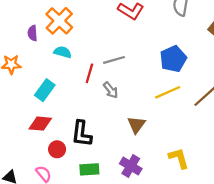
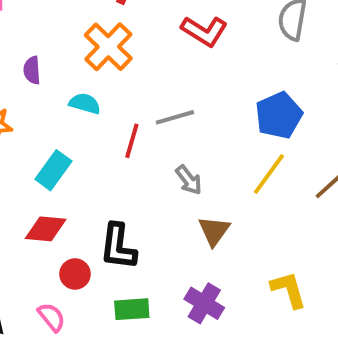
orange cross: (59, 21) -> (108, 47), moved
gray arrow: (111, 90) -> (189, 180), moved
yellow line: (168, 92) -> (269, 174), turned -30

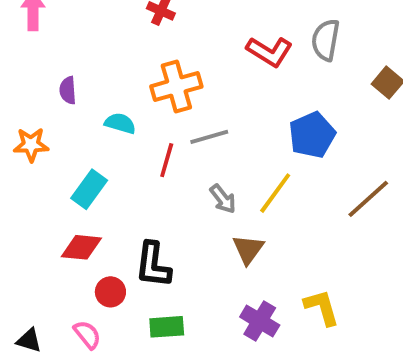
red L-shape: (204, 31) -> (269, 52), moved
orange cross: (108, 47) -> (176, 86), moved, turned 30
yellow line: (269, 174) -> (275, 193), moved
purple cross: (204, 303) -> (260, 321), moved

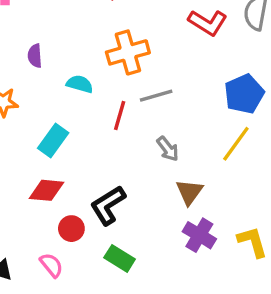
yellow line: (275, 193) -> (236, 144), moved
black L-shape: (153, 265) -> (108, 205), turned 51
purple cross: (260, 321) -> (199, 235), moved
green rectangle: (167, 327) -> (120, 258), turned 36

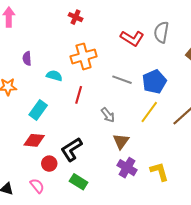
gray line: (156, 96) -> (122, 80), moved, turned 36

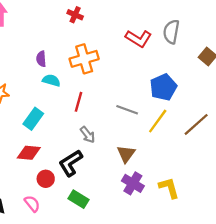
purple semicircle: (27, 58) -> (41, 59), moved
gray line: (122, 80) -> (127, 110), moved
gray arrow: (108, 115) -> (88, 135), moved

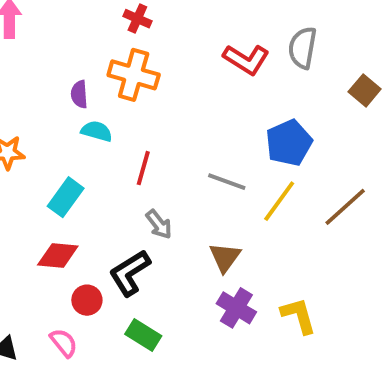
orange cross: (84, 59) -> (134, 75), moved, turned 32

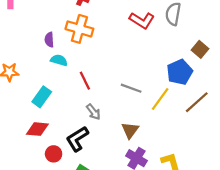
brown square: (365, 90) -> (200, 49), moved
blue pentagon: (289, 143) -> (180, 72), moved
red line: (143, 168) -> (85, 81), turned -42

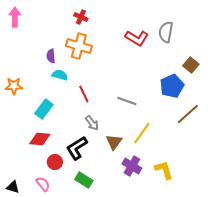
yellow line: (160, 99) -> (142, 133), moved
brown triangle: (130, 130) -> (114, 142), moved

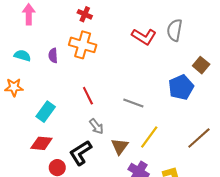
pink arrow: (15, 17) -> (29, 14), moved
cyan semicircle: (60, 75) -> (22, 56), moved
brown line: (188, 114) -> (199, 138), moved

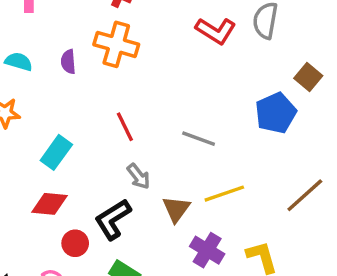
yellow line: (149, 137) -> (224, 194), turned 35

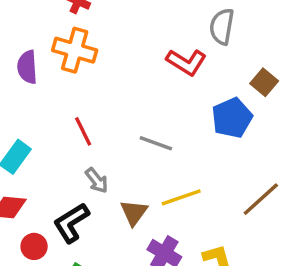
red L-shape: (216, 31) -> (186, 62), moved
purple semicircle: (68, 62) -> (27, 67), size x1.4

